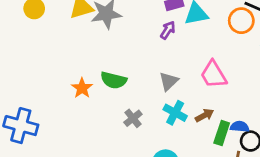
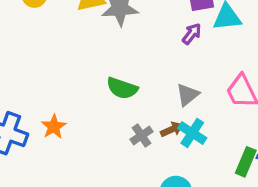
orange star: (82, 88) -> (54, 127), moved
brown arrow: (204, 115) -> (172, 129), moved

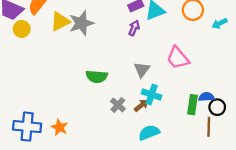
orange star: (54, 127) -> (59, 127), moved
brown arrow: (172, 129) -> (141, 105), moved

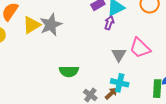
purple arrow: (134, 28) -> (109, 23), moved
gray triangle: (142, 70) -> (119, 55), moved

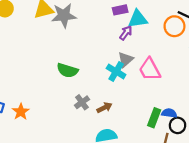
gray triangle: (119, 55) -> (126, 59), moved
cyan cross: (120, 83) -> (116, 71), moved

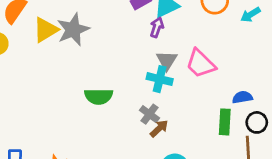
gray cross: (82, 102) -> (149, 114), moved
blue semicircle: (169, 113) -> (242, 97), moved

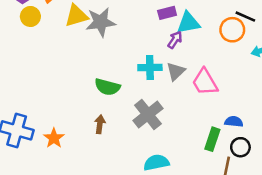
cyan cross: (160, 79) -> (150, 68), moved, turned -30
gray cross: (149, 114) -> (148, 115), size x1.6
brown arrow: (159, 128) -> (100, 124), moved, turned -54

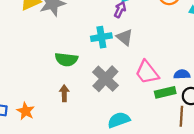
gray triangle: (176, 71) -> (125, 37), turned -30
pink trapezoid: (205, 82) -> (147, 72), moved
green rectangle: (212, 139) -> (165, 92), turned 66

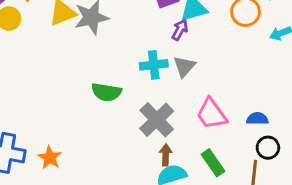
gray triangle: (125, 37) -> (184, 67), turned 30
green rectangle: (165, 92) -> (213, 163), moved, turned 66
brown arrow: (64, 93) -> (166, 155), moved

